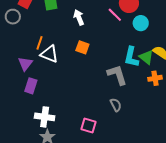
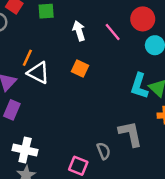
pink line: (115, 15) -> (113, 32), moved
gray L-shape: (117, 75) -> (130, 134), moved
gray semicircle: (116, 105) -> (104, 151), moved

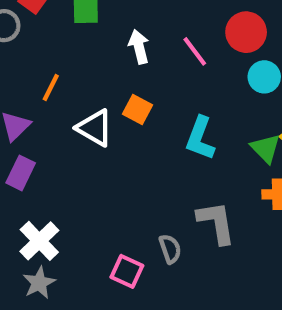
white triangle: (38, 73) -> (95, 128), moved
cyan L-shape: (139, 86) -> (200, 138), moved
white cross: (25, 150) -> (39, 241), turned 30

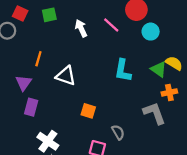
orange square: (137, 109) -> (88, 111), moved
gray L-shape: (216, 222) -> (154, 113), moved

